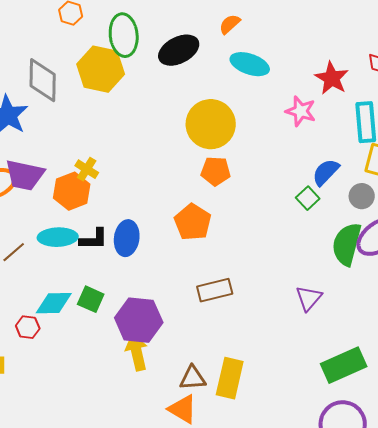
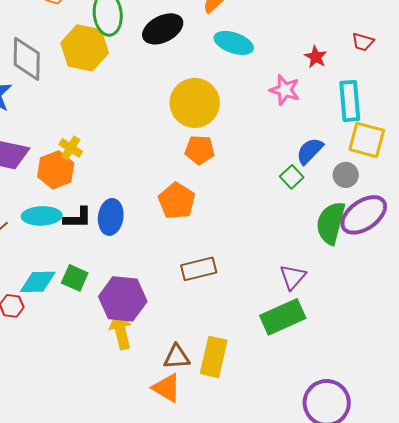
red star: (332, 78) -> (316, 57), size x0.7
green rectangle: (344, 365) -> (283, 317), moved

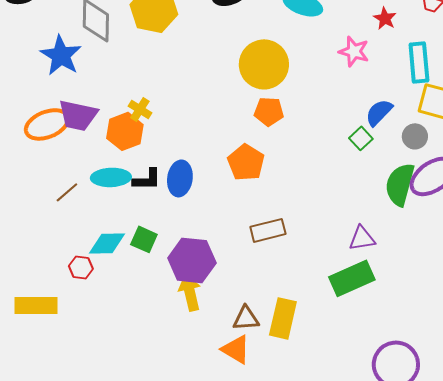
purple triangle: (293, 277) -> (362, 238), turned 40

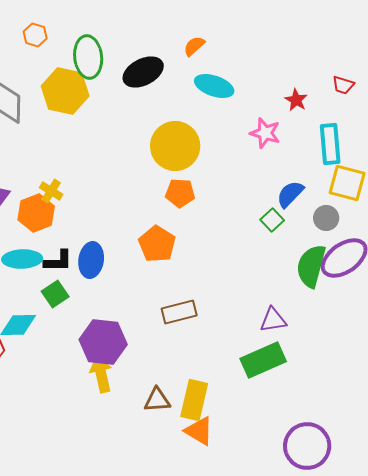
green square: (144, 239) -> (55, 294), moved, turned 32
orange triangle: (236, 349) -> (199, 431), moved

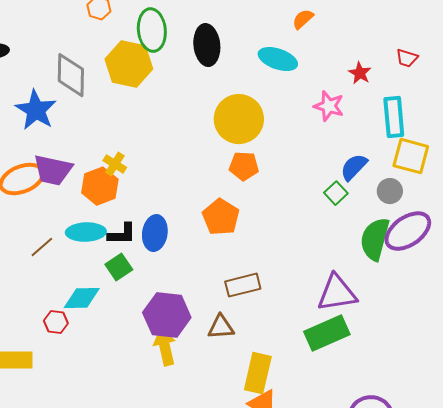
orange semicircle: (194, 46) -> (303, 19), moved
black ellipse: (143, 72) -> (207, 45), turned -69
purple triangle: (273, 320) -> (337, 293), size x1.5
brown triangle: (157, 400) -> (221, 327), moved

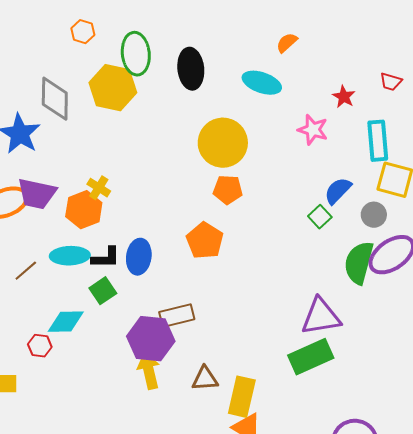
brown rectangle: (243, 285) -> (177, 316), moved
brown triangle: (221, 327) -> (205, 379), moved

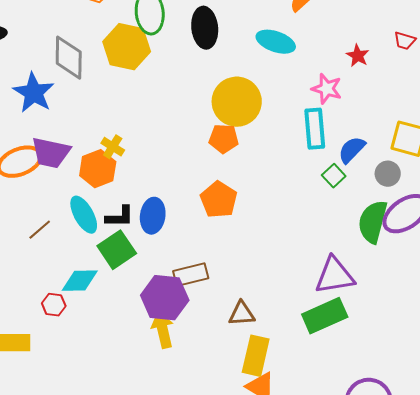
cyan rectangle: (378, 141) -> (315, 129), moved
orange pentagon: (228, 190) -> (224, 139), moved
cyan ellipse: (70, 256) -> (84, 215), turned 63
green square: (103, 291) -> (117, 250), size x1.4
brown triangle: (205, 379) -> (242, 314), moved

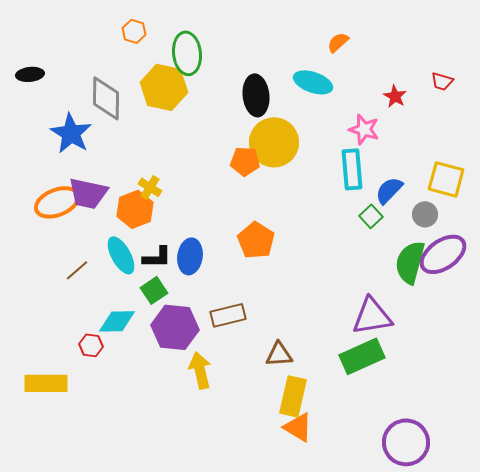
black ellipse: (205, 28) -> (256, 95), moved
orange pentagon: (224, 139) -> (245, 161), moved
green square: (117, 250) -> (154, 290), size x0.7
purple hexagon: (165, 298) -> (175, 327), moved

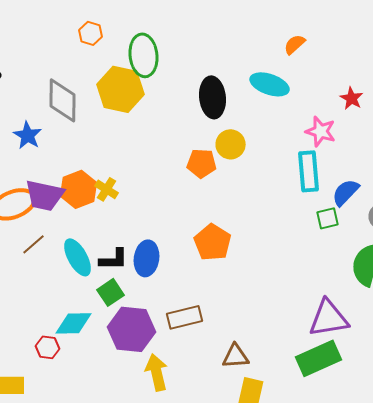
blue star: (71, 133) -> (28, 135), size x0.7
yellow circle: (274, 142) -> (231, 144), size x0.6
orange hexagon: (135, 209) -> (79, 189), moved
green square: (371, 216) -> (328, 218), turned 30
brown line: (77, 270) -> (34, 244), moved

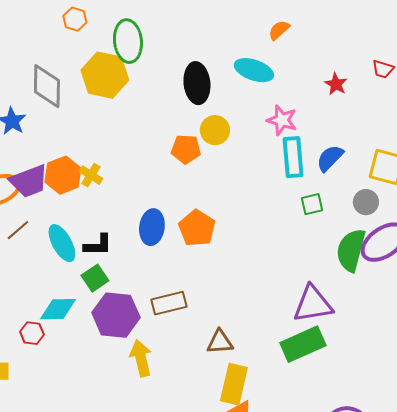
pink star: (321, 131) -> (282, 120), moved
blue semicircle: (346, 192) -> (330, 158), moved
purple trapezoid: (45, 195) -> (29, 181), turned -33
blue ellipse: (147, 258) -> (152, 227), moved

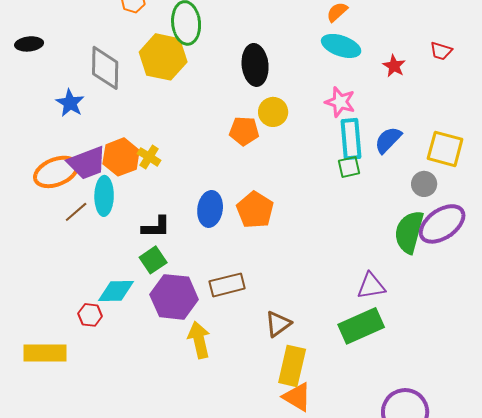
cyan ellipse: (254, 70) -> (341, 46), moved
green square: (312, 204) -> (349, 167), moved
cyan ellipse: (62, 243) -> (104, 196), moved, turned 30
purple triangle: (313, 304) -> (371, 286), size x0.7
brown triangle: (220, 342) -> (278, 324), turned -32

